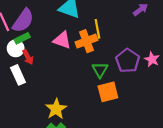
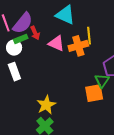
red arrow: (28, 57) -> (35, 33), moved
green triangle: (100, 70) -> (102, 81), moved

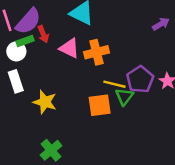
yellow line: (89, 36) -> (114, 84), moved, turned -72
orange square: (94, 93) -> (100, 105), moved
yellow star: (46, 105) -> (45, 102), moved, turned -30

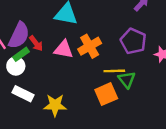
purple pentagon: (140, 79) -> (133, 41), moved
white rectangle: (16, 81) -> (23, 94), turned -30

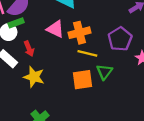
red arrow: (36, 43) -> (29, 49), moved
yellow line: (114, 71) -> (87, 53), moved

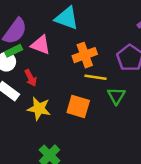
pink triangle: (55, 29) -> (41, 45), moved
orange square: (83, 80) -> (78, 106), moved, turned 30

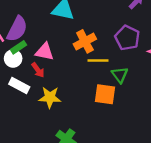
pink triangle: (41, 45) -> (45, 52), moved
orange square: (78, 106) -> (105, 94), moved

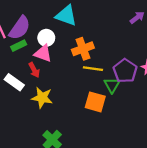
purple pentagon: (127, 38) -> (125, 71), moved
white circle: (13, 58) -> (46, 38), moved

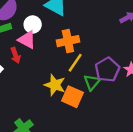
yellow line: (93, 69) -> (75, 63), turned -72
yellow star: (42, 98) -> (55, 85), moved

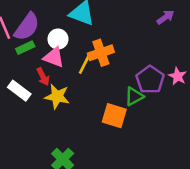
yellow line: (75, 63) -> (85, 63), moved
green triangle: (92, 82) -> (134, 96), turned 30
yellow star: (55, 85) -> (57, 96), moved

